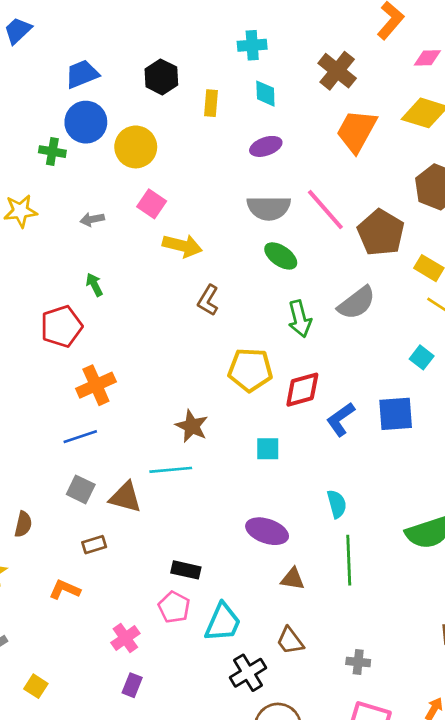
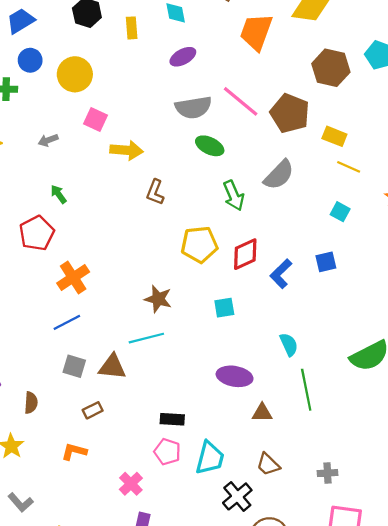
blue circle: (86, 122) -> (30, 60), size x0.7
blue square: (396, 414) -> (326, 262), size x0.7

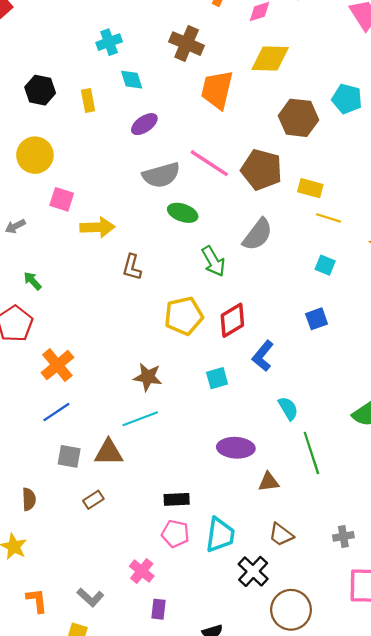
blue L-shape: (281, 274) -> (263, 356), moved
orange L-shape: (74, 452) -> (37, 600), moved, turned 75
gray L-shape: (21, 502) -> (90, 597), moved

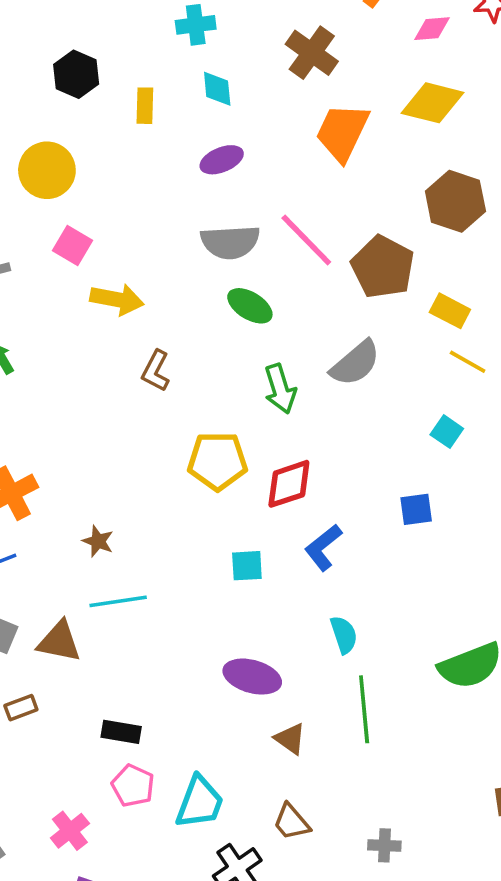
brown star: (148, 377) -> (98, 541), moved, size x0.7
brown triangle: (269, 482) -> (290, 739), turned 30
black rectangle: (177, 499) -> (121, 732), moved

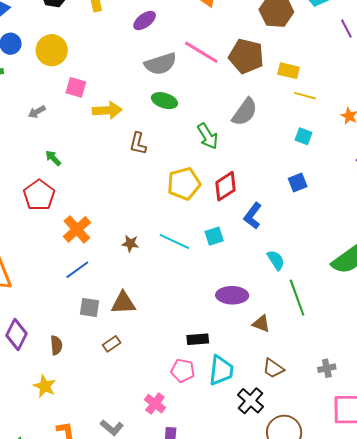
green ellipse: (250, 306) -> (164, 101), moved
cyan line: (118, 601) -> (174, 242), moved, turned 48
black rectangle: (121, 732) -> (198, 339), moved

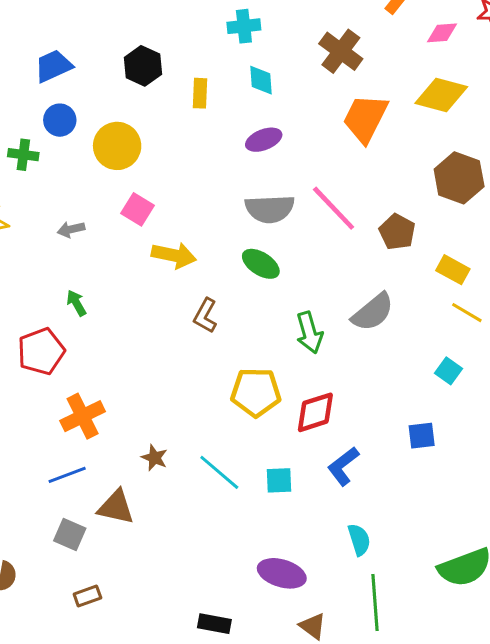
brown pentagon: (246, 56) -> (397, 232), size x0.7
brown triangle: (123, 303) -> (116, 507), moved

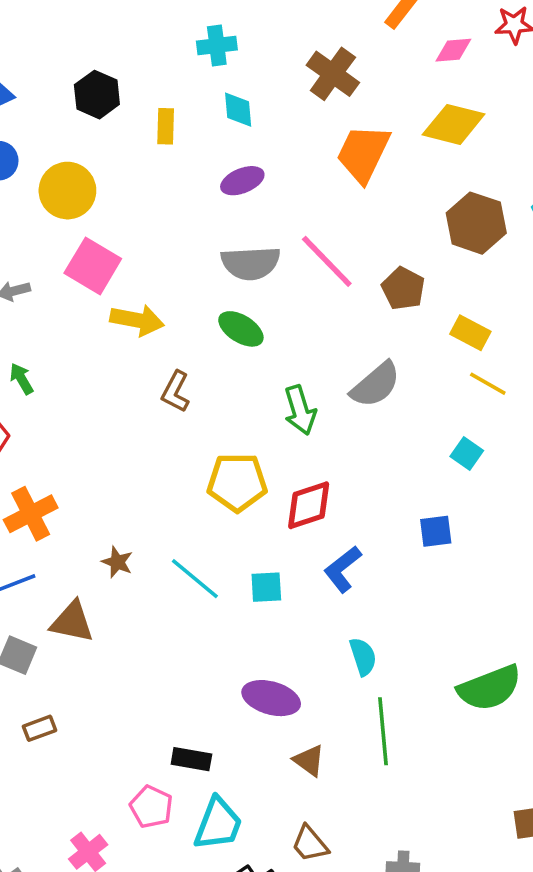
pink square: (137, 209) -> (93, 266), size x1.4

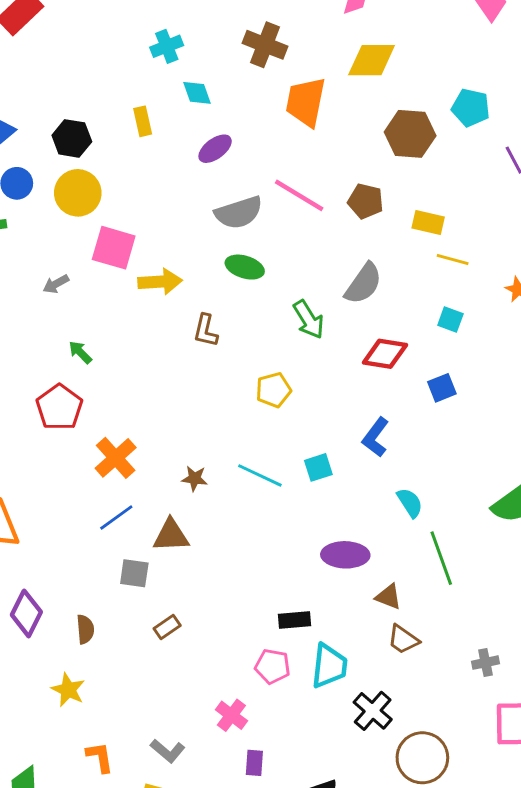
black hexagon: (97, 95) -> (72, 138), moved
yellow pentagon: (237, 482) -> (273, 390), size x0.7
red diamond: (309, 505) -> (385, 354), moved, turned 42
brown trapezoid: (310, 844) -> (403, 639), moved

